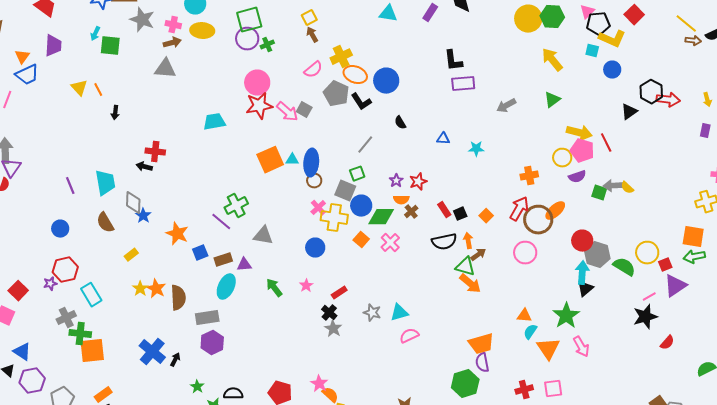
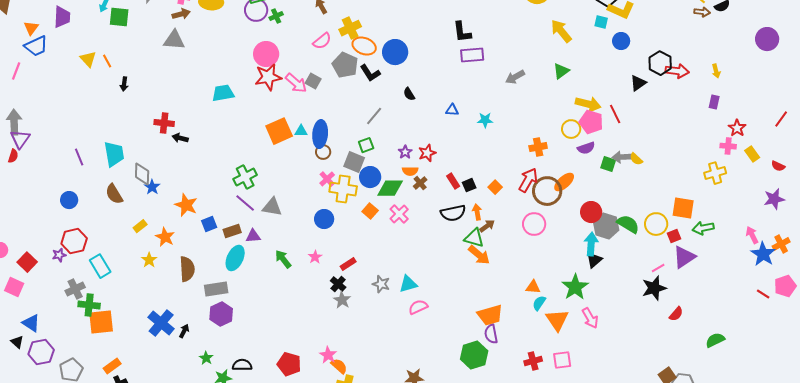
black arrow: (144, 167) -> (180, 138), moved
purple line: (221, 222) -> (245, 203), moved
orange square: (693, 237) -> (683, 208), moved
green semicircle: (624, 267) -> (628, 224), moved
orange star: (156, 289) -> (165, 237), moved

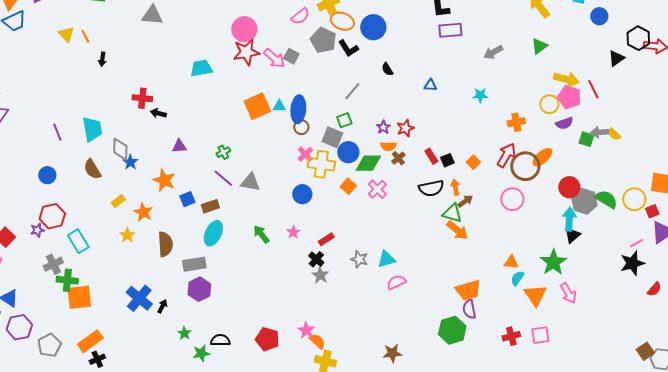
cyan star: (485, 120) -> (480, 95), moved
green cross: (245, 177) -> (223, 152), size x0.6
purple triangle: (253, 236) -> (179, 146), moved
orange rectangle: (112, 366) -> (90, 341), size x1.4

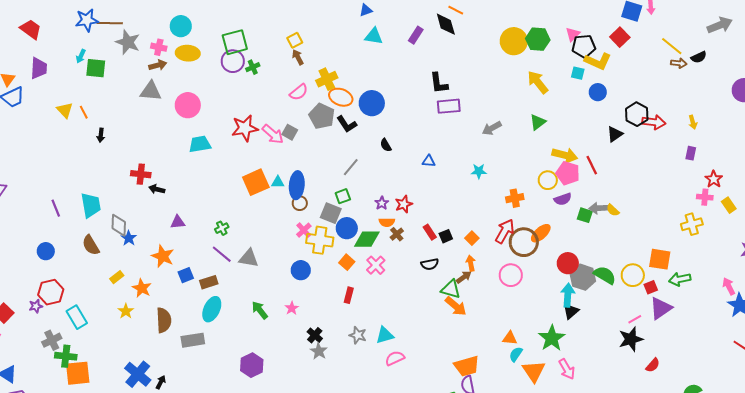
pink circle: (244, 29) -> (188, 105), moved
orange arrow: (455, 187) -> (471, 263), moved
black semicircle: (431, 188) -> (430, 264), size x0.7
red rectangle: (326, 239) -> (349, 295), moved, turned -42
purple hexagon: (199, 289) -> (252, 365), moved

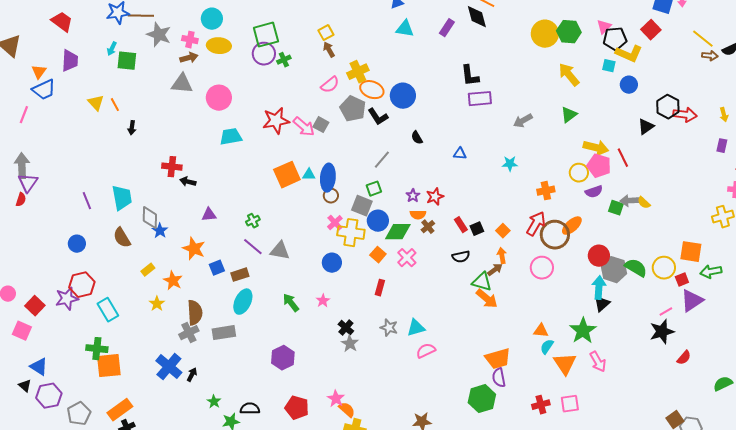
purple star: (36, 306) -> (67, 299), size x1.6
gray cross: (52, 340) -> (189, 333), moved

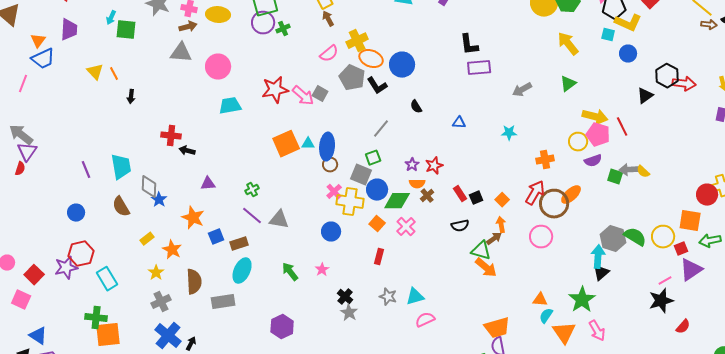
gray arrow: (22, 166) -> (21, 135), turned -50
red circle: (599, 256) -> (707, 195), moved
gray cross: (189, 333) -> (161, 302), moved

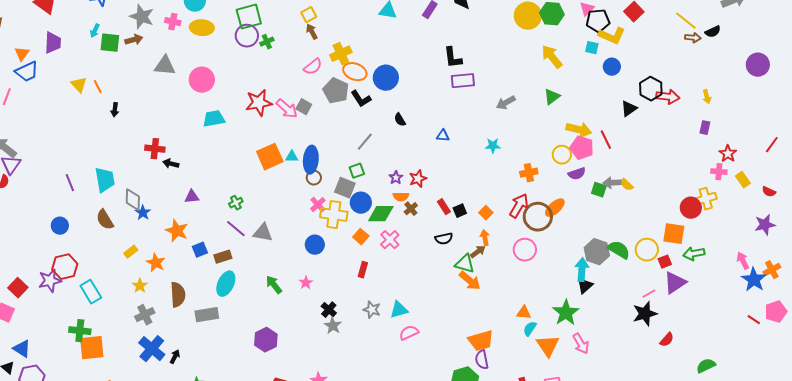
brown arrow: (188, 27) -> (134, 40), moved

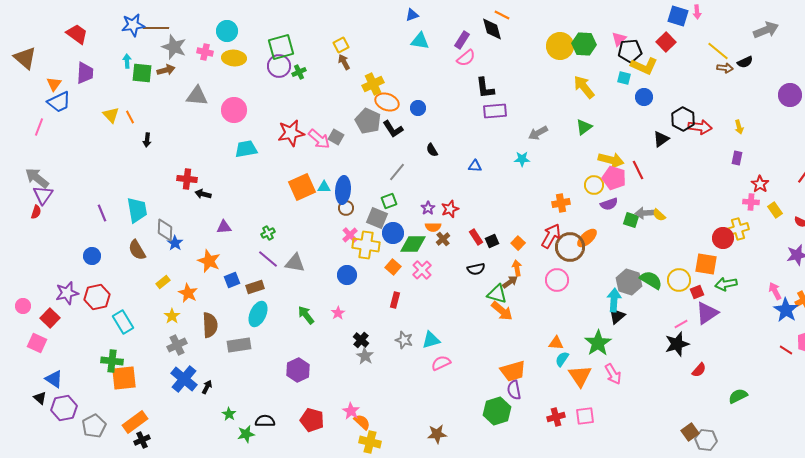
cyan arrow: (95, 31) -> (127, 61), turned 152
pink semicircle: (313, 67) -> (466, 58), moved
blue circle: (386, 78) -> (418, 108), size x0.6
cyan star: (493, 146) -> (522, 159), moved
purple star: (50, 281) -> (67, 293), moved

